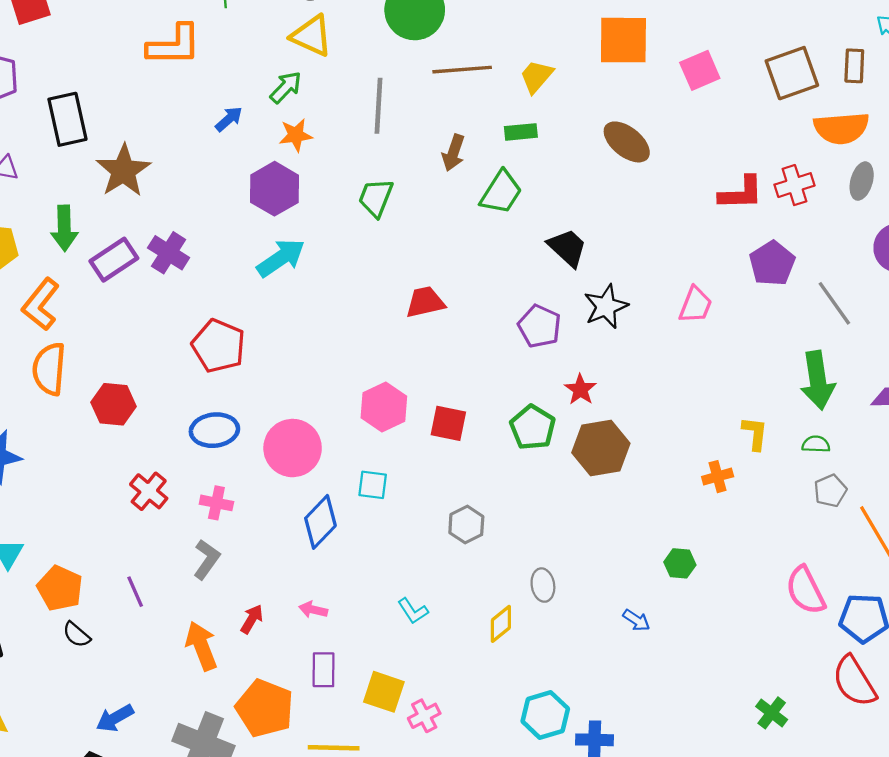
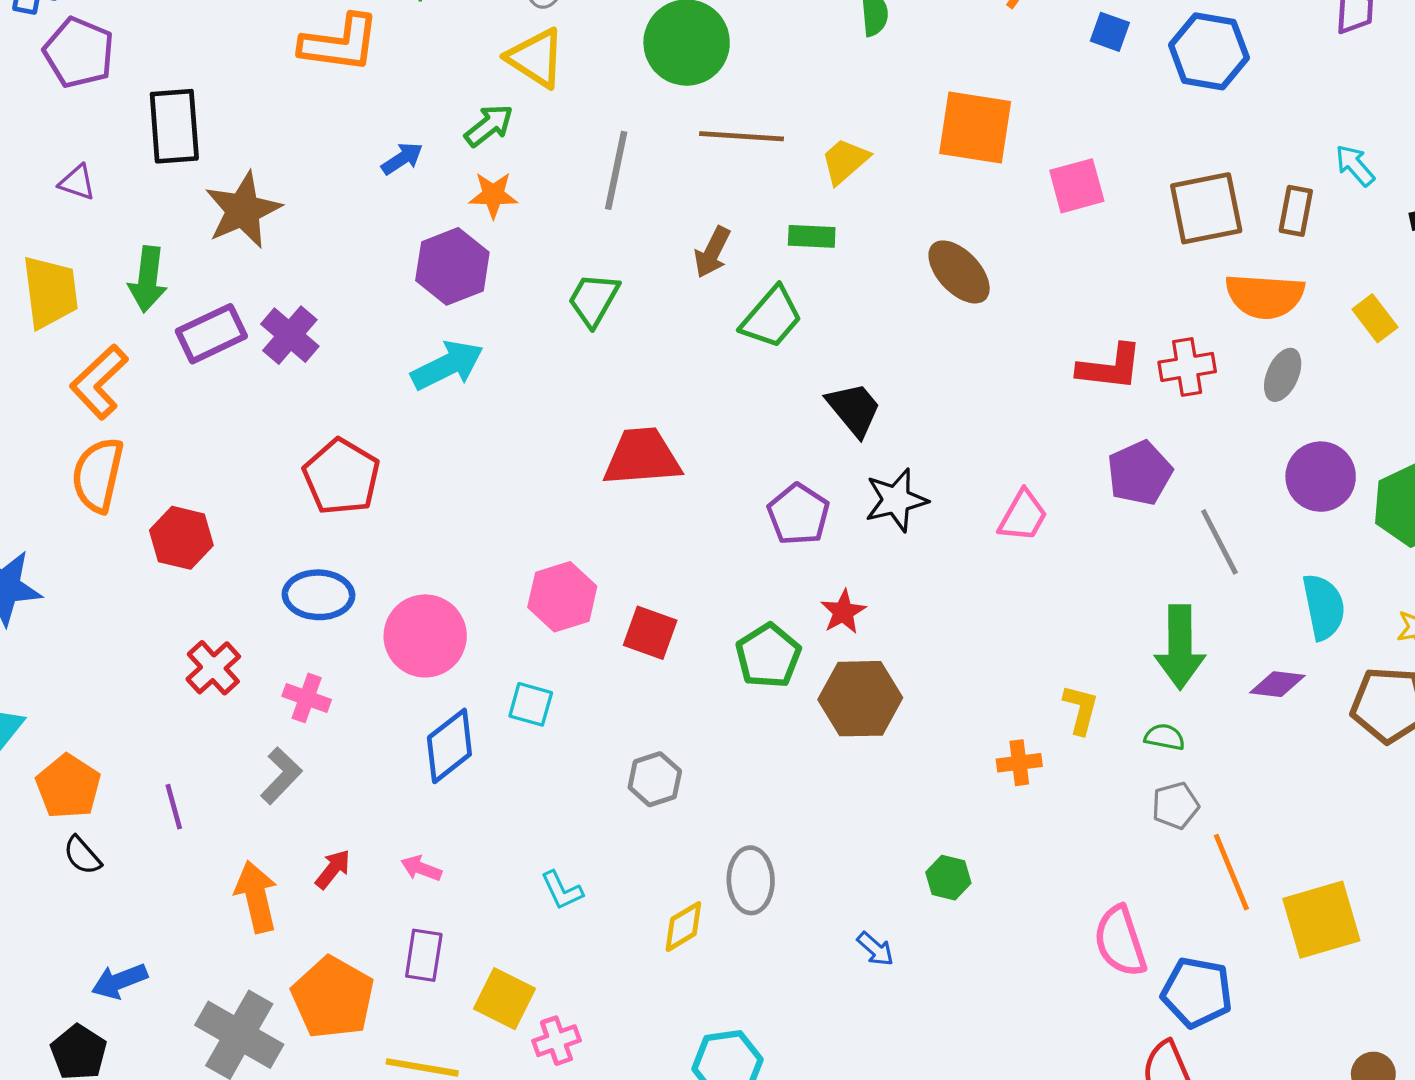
red trapezoid: (425, 302) -> (642, 457), size x1.4
gray ellipse: (543, 585) -> (751, 880), size x1.4

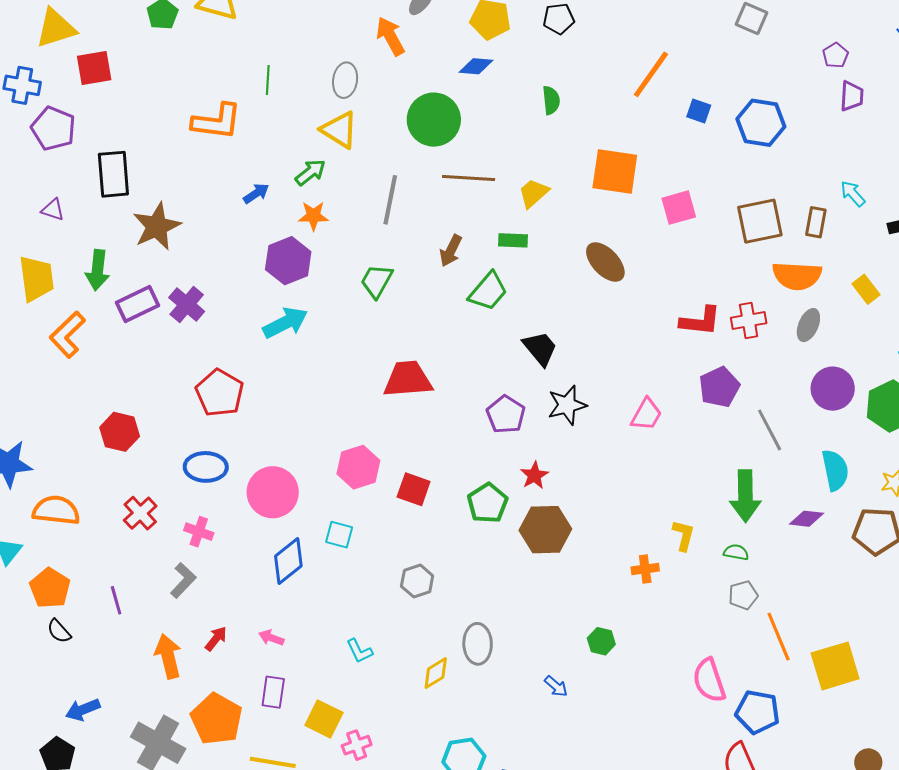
orange semicircle: (98, 475) -> (56, 510), moved, turned 84

